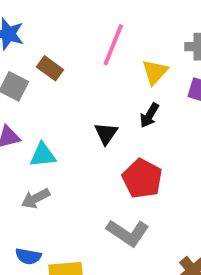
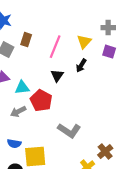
pink line: (113, 45) -> (55, 47), moved
brown rectangle: (50, 68) -> (26, 40), turned 72
red pentagon: (142, 179) -> (41, 101), moved

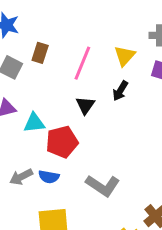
red pentagon: (41, 101) -> (62, 142), turned 30
gray arrow: (18, 112) -> (21, 177), moved
blue semicircle: (14, 144) -> (49, 177), moved

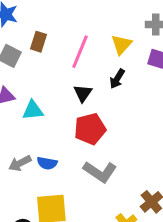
red pentagon: (62, 142) -> (90, 129), moved

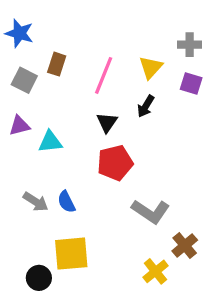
gray arrow: (20, 163) -> (36, 202), turned -120
blue semicircle: (47, 163) -> (66, 202), turned 54
gray L-shape: (100, 172) -> (151, 211), moved

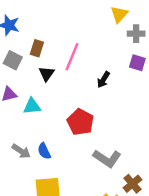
yellow triangle: (151, 67) -> (119, 14), moved
black triangle: (107, 122) -> (47, 74), moved
red pentagon: (115, 163) -> (80, 122), turned -30

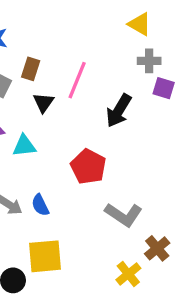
yellow triangle: (119, 14) -> (140, 24), turned -42
gray cross: (136, 34) -> (149, 61), moved
black arrow: (103, 80) -> (119, 111), size x1.5

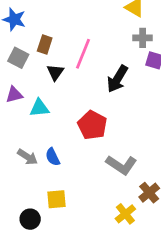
yellow square: (45, 256) -> (57, 199), size x0.7

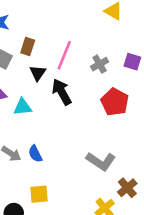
gray cross: (143, 38) -> (100, 64), moved, turned -30
black arrow: (117, 79) -> (62, 92), moved, turned 120
red pentagon: (92, 125) -> (115, 102), moved

